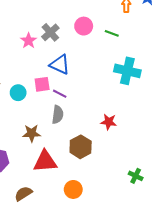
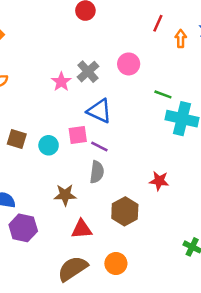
green line: (112, 33) -> (163, 94), moved
red triangle: (45, 161) -> (82, 229), size x0.7
brown semicircle: (23, 194) -> (73, 269), moved, size x1.4

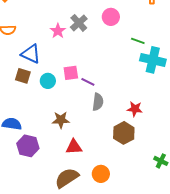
blue triangle: (99, 111) -> (31, 54), moved
gray semicircle: (97, 172) -> (98, 102), moved
brown hexagon: (125, 211) -> (124, 133), moved

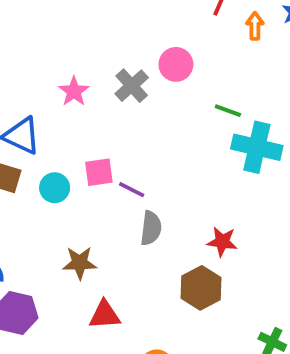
gray cross: (79, 23) -> (132, 86), moved

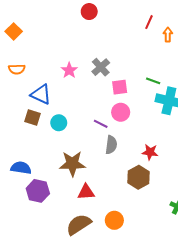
pink circle: (176, 64) -> (121, 112), moved
pink square: (99, 172) -> (120, 87), moved
brown star: (80, 263) -> (72, 164), size x1.4

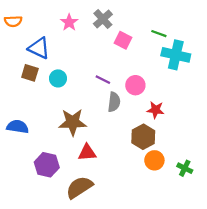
pink square: (120, 87) -> (123, 40), turned 35
pink circle: (121, 112) -> (135, 85), moved
purple hexagon: (38, 191) -> (47, 165), moved
orange circle: (114, 220) -> (154, 160), moved

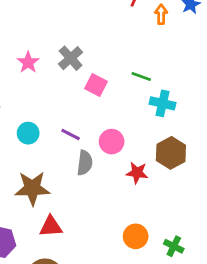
cyan cross: (176, 55) -> (162, 103), size x0.7
cyan circle: (58, 78) -> (28, 133), moved
brown hexagon: (143, 137) -> (171, 153), moved

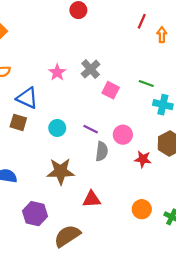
red triangle: (51, 226) -> (92, 199), moved

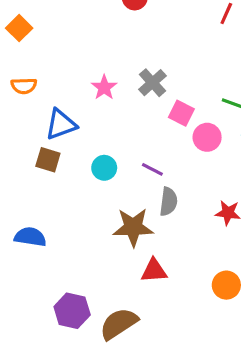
blue triangle: (27, 98) -> (61, 124), turned -45
pink circle: (123, 135) -> (207, 137), moved
brown star: (61, 171) -> (133, 227), moved
purple hexagon: (35, 214) -> (72, 311), moved

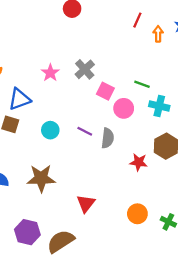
gray semicircle: (168, 202) -> (108, 138), moved
brown star: (133, 227) -> (41, 178), moved
red triangle: (154, 271) -> (86, 203), turned -48

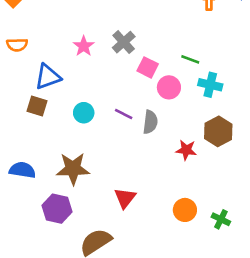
purple hexagon: (27, 232) -> (57, 209), moved

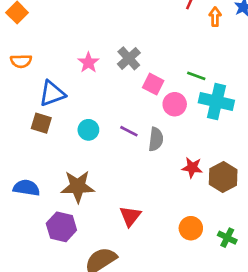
cyan cross: (210, 85) -> (216, 102), size x1.4
brown hexagon: (218, 131) -> (223, 177), moved

